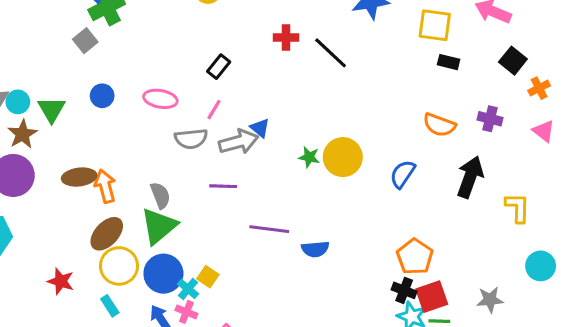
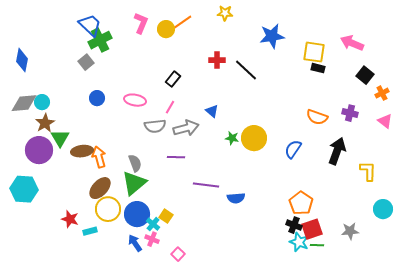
black rectangle: (449, 62) -> (318, 68), moved
green triangle: (52, 110) -> (60, 138), moved
blue triangle: (260, 128) -> (212, 111), moved
cyan rectangle: (110, 306) -> (90, 231), moved, turned -72

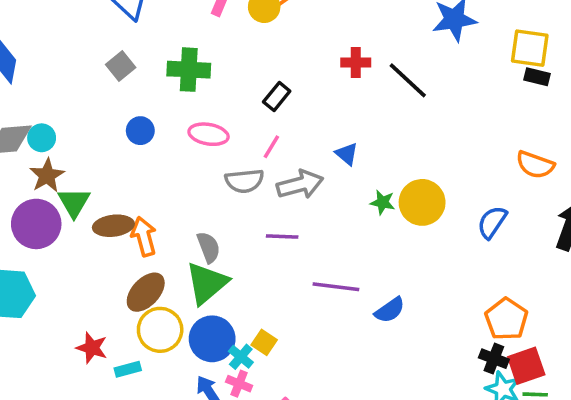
green cross: (100, 40) -> (189, 70), moved, turned 30
blue semicircle: (236, 198) -> (390, 310), turned -30

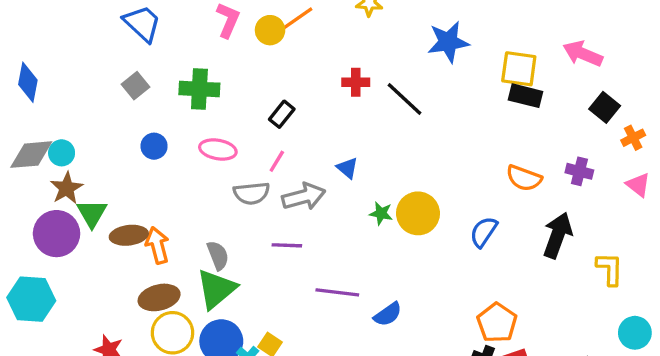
black rectangle: (537, 77) -> (526, 96), size x1.4
brown ellipse: (146, 292) -> (159, 297), turned 33

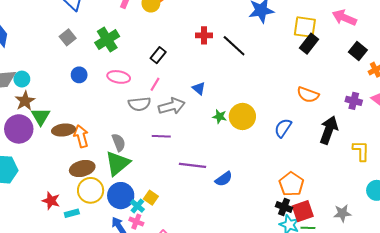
green cross: (199, 89) -> (107, 40), turned -35
black rectangle: (526, 96) -> (309, 44), turned -66
purple cross: (579, 171) -> (354, 101), moved

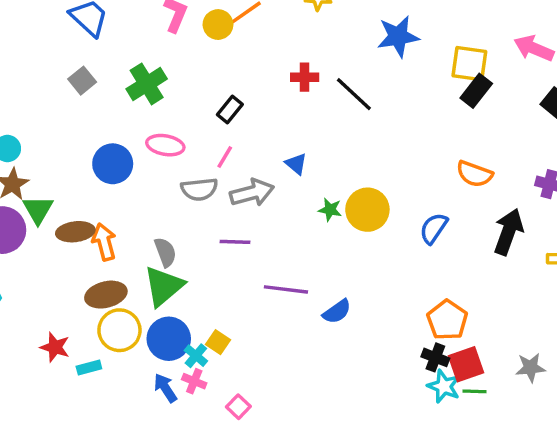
blue circle: (79, 75) -> (113, 164), moved, size x1.5

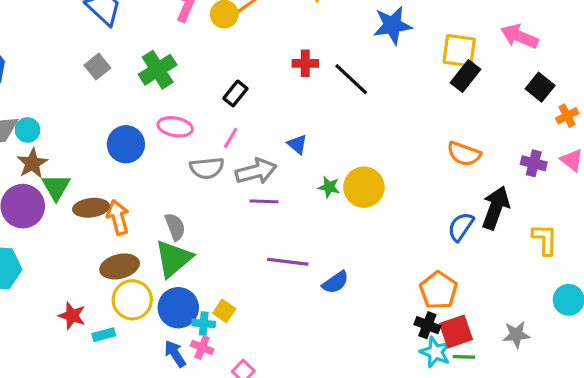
blue semicircle: (434, 228) -> (461, 227), moved
purple line: (235, 242) -> (264, 201), moved
cyan cross: (196, 356) -> (204, 324), turned -35

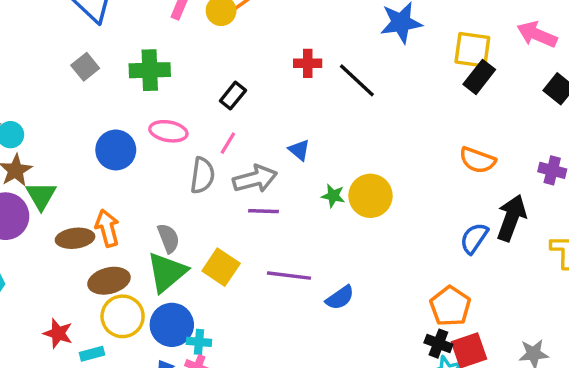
green cross: (158, 70) -> (150, 70), turned 30
gray semicircle: (207, 168) -> (202, 175), turned -76
brown ellipse: (91, 208) -> (75, 238), moved
yellow square: (224, 311) -> (221, 267), moved, size x1.5

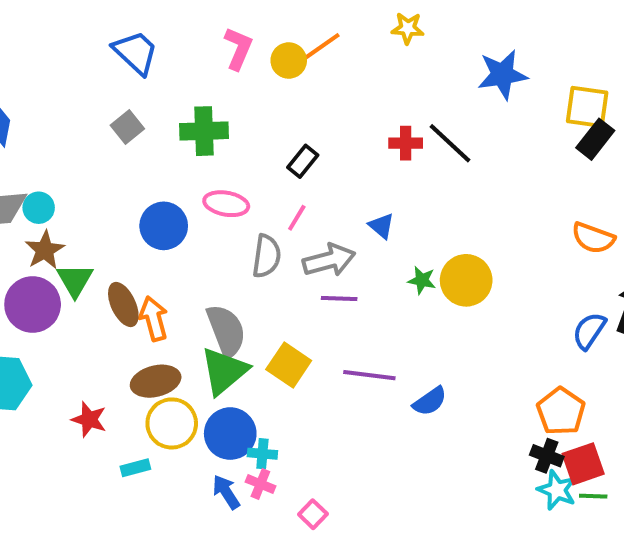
red cross: (308, 63) -> (406, 143), moved
brown ellipse: (75, 238) -> (123, 304), moved, turned 72
gray semicircle: (168, 238) -> (226, 331), size x1.5
red star: (58, 333) -> (89, 419), moved

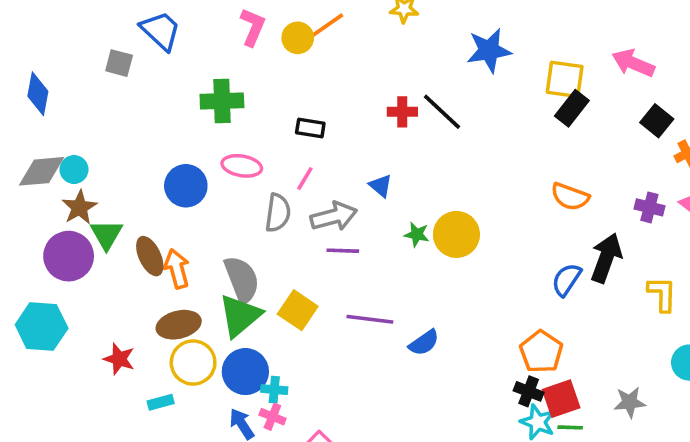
gray square: (127, 127) -> (119, 63), moved, turned -36
black rectangle: (303, 161) -> (310, 128), turned 60

